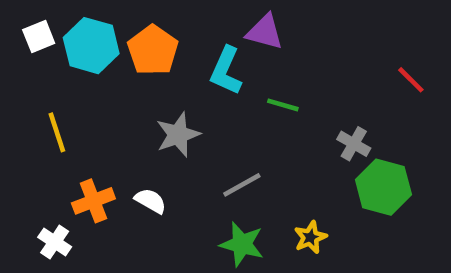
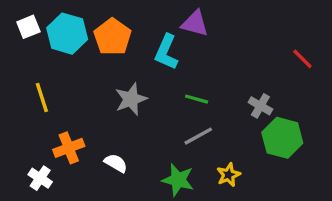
green line: (283, 105) -> (197, 99), moved
gray line: (242, 185) -> (198, 136), moved
white semicircle: (151, 201) -> (116, 163), moved

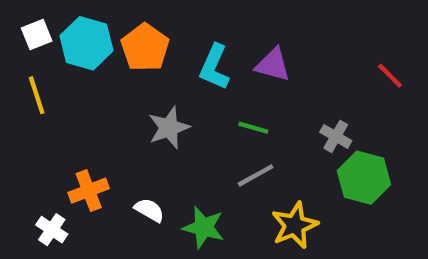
purple triangle: (195, 23) -> (273, 65), moved
yellow line: (42, 97) -> (37, 95), moved
yellow star: (229, 175) -> (295, 225), size x1.5
green star: (178, 180) -> (204, 227), moved

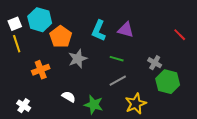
white square: (37, 35) -> (15, 24), moved
orange pentagon: (145, 48) -> (61, 37), moved
orange cross: (89, 191) -> (41, 70), moved

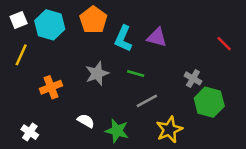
white square: (15, 24) -> (19, 20), moved
orange pentagon: (61, 37) -> (93, 20), moved
yellow line: (17, 44) -> (21, 55), turned 42
green line: (117, 59) -> (136, 73), moved

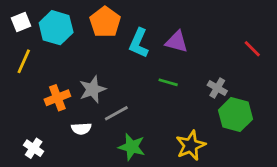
gray star: (97, 73) -> (92, 89), moved
green line: (136, 73) -> (168, 82), moved
gray line: (147, 101) -> (116, 113), moved
white semicircle: (86, 121) -> (81, 129), moved, turned 147

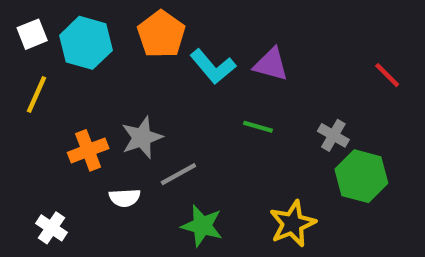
cyan L-shape: (139, 43) -> (213, 66), turned -64

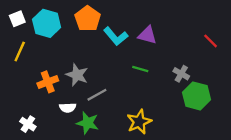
gray star: (142, 137) -> (77, 75), turned -30
yellow star: (292, 224) -> (139, 122), moved
green star: (202, 226) -> (88, 123), moved

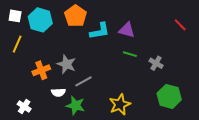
white square: (17, 19) -> (15, 16), turned 32
cyan L-shape: (116, 36) -> (100, 31), turned -60
red line: (211, 41) -> (180, 25), moved
green line: (140, 69) -> (130, 54), moved
green hexagon: (196, 96) -> (169, 96), moved

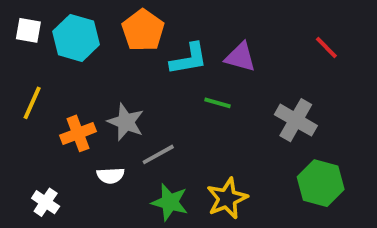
red line: (180, 25) -> (326, 47), moved
yellow line: (17, 44) -> (32, 103), moved
green line: (130, 54) -> (217, 103), moved
gray cross: (156, 63) -> (296, 120), size x1.5
green star: (76, 105) -> (170, 202), moved

